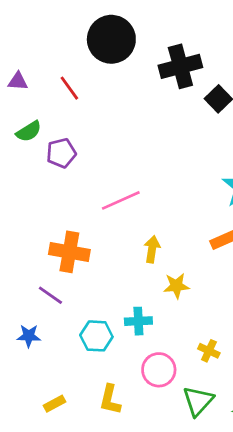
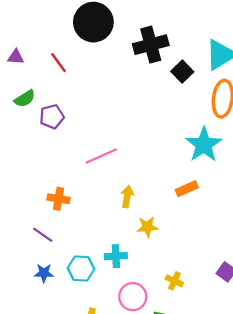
orange cross: (69, 252) -> (59, 199), size x0.7
blue star: (29, 336) -> (44, 273), moved

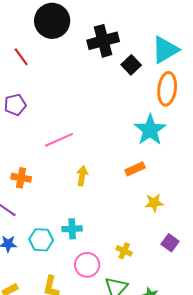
yellow star: (147, 227) -> (154, 203), moved

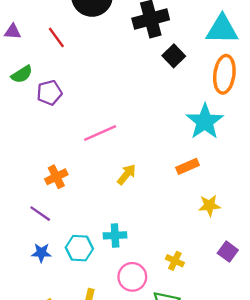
cyan triangle: (165, 50) -> (222, 29), turned 32
black square: (131, 65) -> (174, 56), moved
yellow arrow: (82, 176) -> (127, 174), turned 30
orange cross: (21, 178) -> (56, 177), turned -36

